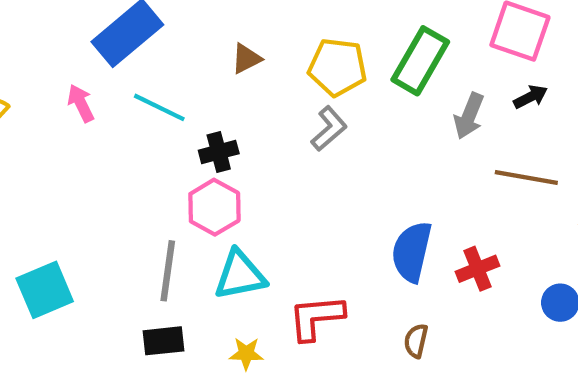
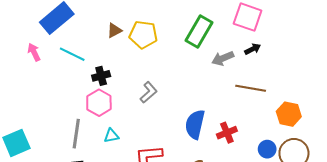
yellow pentagon: (337, 67) -> (143, 35), moved
gray arrow: (469, 116) -> (223, 58), turned 45
gray L-shape: (329, 129) -> (149, 92), moved
cyan triangle: (240, 275) -> (111, 136), size x0.6

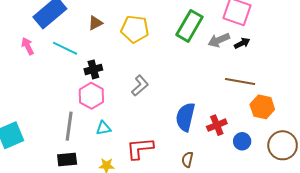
brown triangle: (114, 30) -> (95, 23), moved
gray arrow: (223, 58) -> (219, 40), moved
orange hexagon: (289, 114) -> (262, 107), moved
blue circle: (267, 149) -> (242, 141), moved

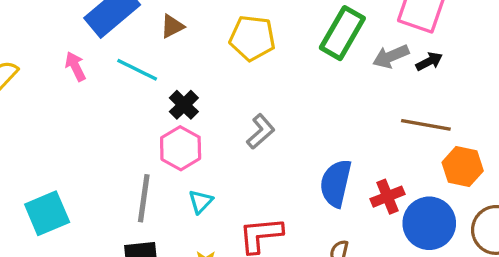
brown triangle: (95, 23) -> (172, 26), moved
black cross: (93, 69) -> (184, 105), turned -30
cyan triangle: (103, 128) -> (201, 202), turned -35
blue circle: (242, 141) -> (429, 223), size x1.8

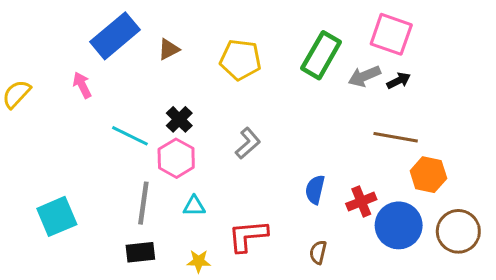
cyan line: (137, 70) -> (130, 136), moved
blue semicircle: (336, 183) -> (315, 190), size x0.7
cyan triangle: (201, 202) -> (194, 206), turned 45

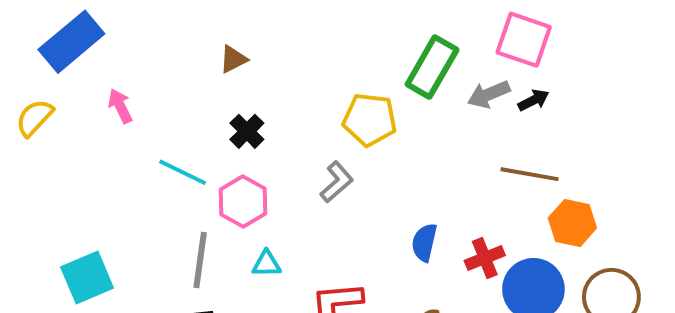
blue rectangle: (115, 36) -> (71, 42), moved
yellow pentagon: (240, 60) -> (370, 120), moved
black cross: (179, 119) -> (247, 131), moved

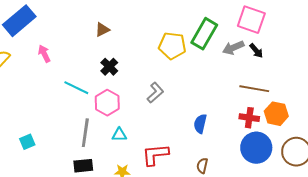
black arrow: (533, 100) -> (256, 51), turned 77
yellow pentagon: (370, 120) -> (172, 46), moved
red cross: (485, 258) -> (249, 118), moved, turned 30
cyan square: (87, 278) -> (27, 142), size x0.6

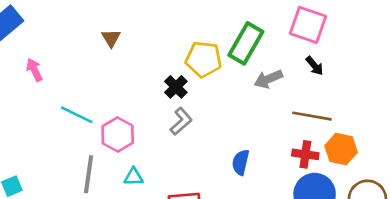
brown triangle: (102, 30) -> (111, 38), turned -35
gray arrow: (233, 48) -> (268, 79), moved
black cross: (109, 67) -> (176, 87), moved

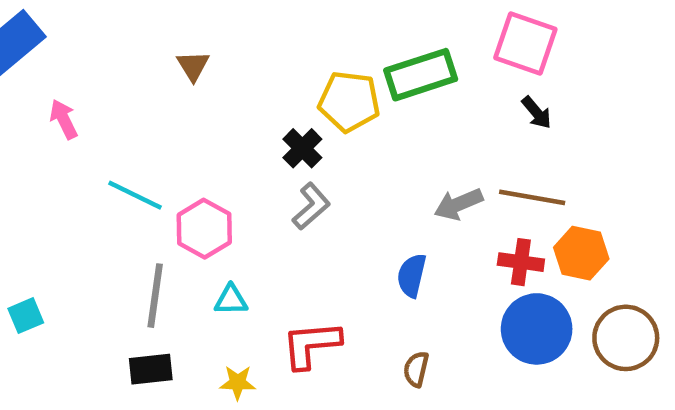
green rectangle: (246, 43) -> (421, 75), turned 42
gray arrow: (268, 79) -> (458, 204), moved

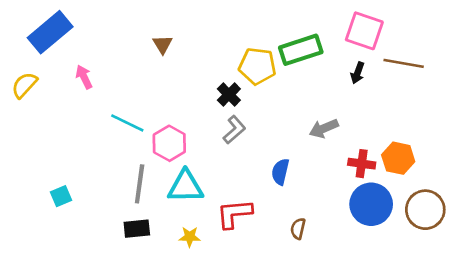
black arrow: (537, 113) -> (358, 73), moved, turned 60
brown line: (532, 197) -> (404, 63), moved
blue semicircle: (412, 275) -> (280, 172), moved
cyan triangle: (231, 300) -> (186, 187), size x1.8

